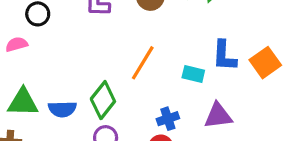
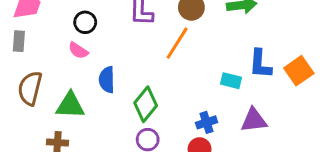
pink semicircle: (17, 44) -> (78, 51), moved, turned -132
orange line: (143, 63) -> (177, 43), moved
blue semicircle: (62, 109) -> (107, 80), moved, turned 90

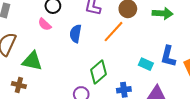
blue semicircle: (107, 80) -> (76, 34), moved
green diamond: (146, 104) -> (99, 72), moved

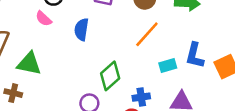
orange line: (114, 32) -> (147, 34), moved
cyan rectangle: (146, 64) -> (168, 65), turned -40

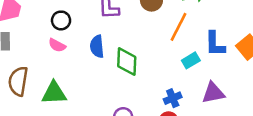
orange line: (147, 34) -> (179, 27), moved
green diamond: (110, 76) -> (127, 62), moved, turned -32

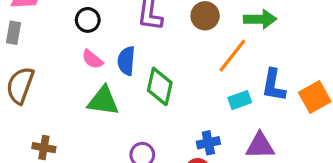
pink semicircle: (57, 45) -> (92, 59), moved
green triangle: (54, 93) -> (103, 101), moved

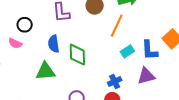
pink semicircle: (92, 59) -> (15, 43), moved
blue L-shape: (274, 85) -> (150, 50), moved

